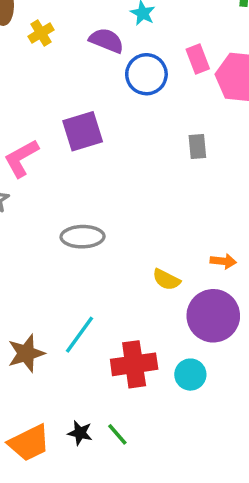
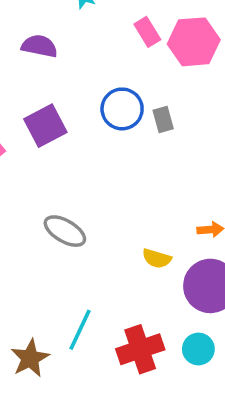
purple semicircle: (106, 40) -> (39, 46), moved
blue circle: (146, 74) -> (122, 109), moved
gray ellipse: (83, 237) -> (65, 231), turned 42

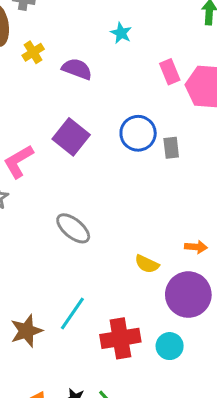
purple square: (45, 126) -> (71, 137), turned -33

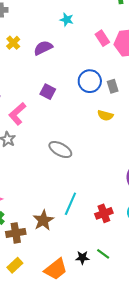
purple semicircle: (77, 69) -> (43, 48), turned -36
purple square: (71, 137) -> (48, 92), size x0.7
yellow semicircle: (147, 264) -> (105, 115), moved
red cross: (120, 338) -> (104, 213), size x0.7

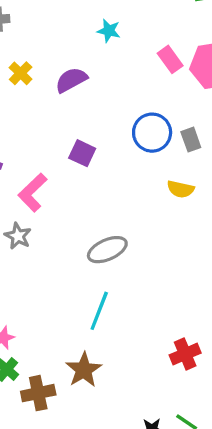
gray ellipse: (60, 150) -> (107, 250), turned -50
cyan line: (70, 204) -> (99, 311), moved

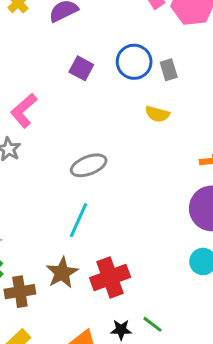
purple square: (82, 153) -> (81, 68), moved
red cross: (185, 354) -> (110, 278), moved, size x1.4

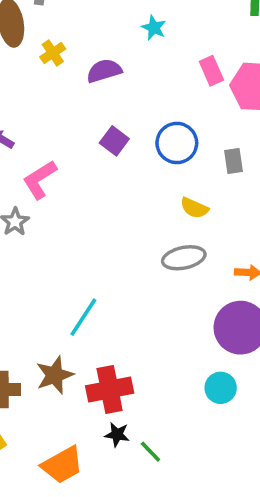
gray rectangle: (169, 70) -> (234, 161), moved
gray ellipse: (89, 165) -> (184, 258), moved
black star: (121, 330) -> (117, 434), moved

